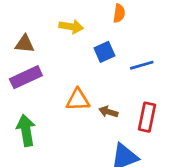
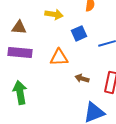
purple rectangle: (26, 77) -> (20, 52), turned 30
orange triangle: (78, 100) -> (59, 57), moved

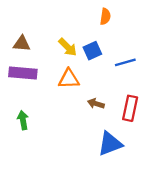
yellow arrow: (54, 14) -> (68, 47), moved, turned 36
green arrow: (20, 92) -> (23, 120), size x0.7

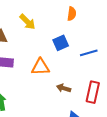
yellow arrow: (68, 47) -> (27, 22), moved

